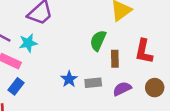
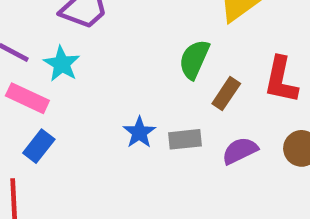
cyan star: (28, 43) -> (62, 64), turned -30
brown rectangle: (115, 59) -> (226, 94), turned 35

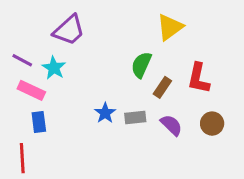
blue rectangle: (39, 146) -> (39, 122), turned -45
purple semicircle: (240, 151) -> (171, 125), turned 70

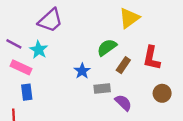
green semicircle: (141, 65) -> (107, 47), turned 30
blue star: (105, 113) -> (82, 71), moved
purple semicircle: (171, 125) -> (123, 103), moved

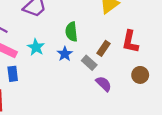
green semicircle: (107, 47) -> (71, 32), moved, turned -60
cyan star: (39, 50) -> (36, 47), moved
gray rectangle: (102, 89) -> (89, 63), moved, turned 48

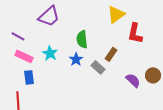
red L-shape: (130, 42) -> (135, 33), moved
brown circle: (140, 75) -> (153, 75), moved
purple semicircle: (104, 84) -> (133, 80), moved

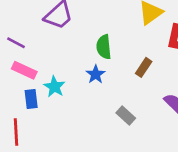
cyan star: (50, 53) -> (54, 87), moved
gray rectangle: (98, 67) -> (126, 116), moved

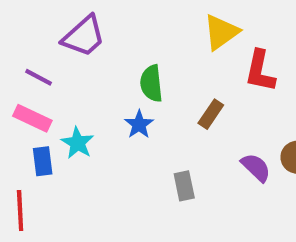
purple line: (16, 43) -> (39, 77), moved
gray rectangle: (126, 116) -> (184, 186), turned 36

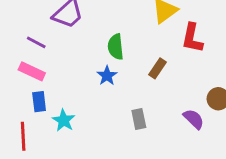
cyan star: (78, 143) -> (64, 120), moved
purple semicircle: (256, 167) -> (194, 119), moved

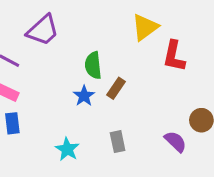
brown rectangle: (158, 68) -> (116, 88), moved
cyan star: (64, 120) -> (67, 149), moved

